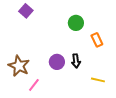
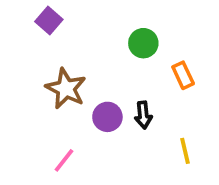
brown star: (19, 66) -> (66, 89), moved
yellow line: (98, 80) -> (185, 151), turned 64

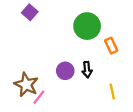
green circle: (143, 43) -> (87, 26), size x1.5
brown star: (66, 89) -> (26, 85), moved

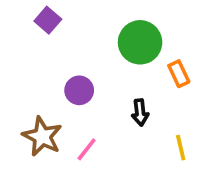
purple circle: (65, 71) -> (79, 90), moved
pink line: (39, 97) -> (87, 149), moved

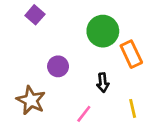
orange rectangle: (179, 74) -> (131, 54), size x1.4
pink line: (87, 149) -> (84, 114), moved

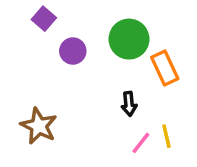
purple circle: (58, 66) -> (73, 51), moved
pink line: (84, 114) -> (141, 143), moved

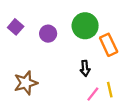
purple square: (44, 19) -> (16, 27), moved
brown star: (39, 126) -> (26, 83), turned 30

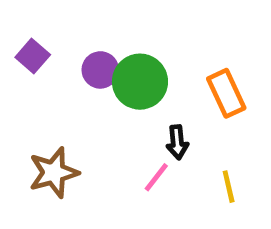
green circle: (85, 26) -> (140, 82), moved
pink line: (93, 94) -> (156, 177), moved

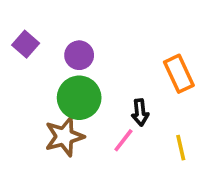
green circle: (140, 82) -> (79, 98), moved
brown star: (54, 173) -> (64, 137), moved

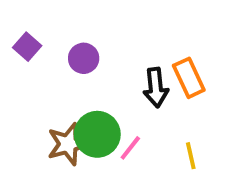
green circle: (79, 98) -> (97, 134), moved
black arrow: (140, 112) -> (156, 88), moved, size x1.4

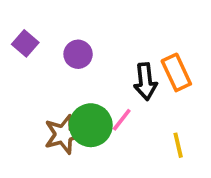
pink line: (130, 148) -> (122, 120), moved

